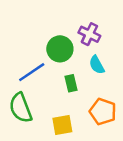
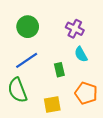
green circle: (60, 49) -> (28, 27), moved

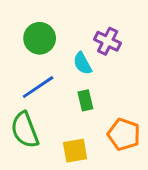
cyan semicircle: (81, 54) -> (82, 63), moved

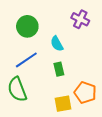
purple cross: (108, 41) -> (80, 19), moved
yellow square: (75, 151) -> (63, 104), moved

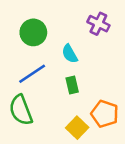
yellow square: (63, 104) -> (77, 128), turned -36

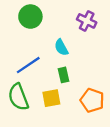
green circle: (33, 32) -> (30, 17), moved
yellow square: (77, 128) -> (51, 98), moved, turned 36

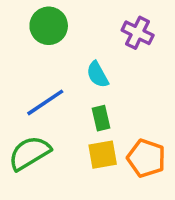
green semicircle: (18, 97) -> (30, 153), turned 80
yellow square: (51, 98) -> (103, 155), moved

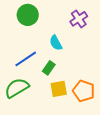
purple cross: (138, 33) -> (79, 19), turned 30
green rectangle: (101, 118) -> (49, 68), moved, turned 48

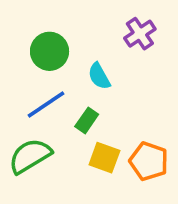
green circle: (28, 15) -> (50, 51), moved
yellow square: (59, 89) -> (104, 158), turned 30

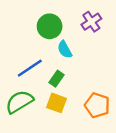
green circle: (50, 51) -> (50, 26), moved
yellow square: (104, 158) -> (57, 103), moved

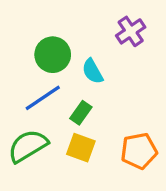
green circle: (50, 26) -> (53, 55), moved
orange pentagon: (97, 105) -> (139, 151), turned -30

